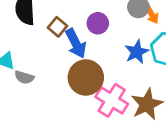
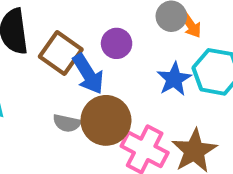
brown square: (58, 27) -> (61, 53), size x1.5
gray semicircle: (24, 77) -> (67, 123), moved

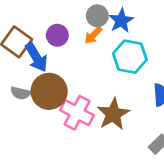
orange arrow: (191, 25) -> (93, 35), moved, turned 78
blue star: (174, 79) -> (121, 21), moved

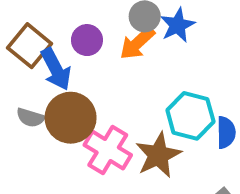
orange arrow: (93, 35) -> (137, 43), size x1.4
cyan hexagon: (130, 57) -> (190, 116), moved

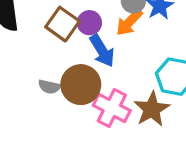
brown square: (30, 46) -> (63, 24), moved
blue arrow: (56, 69) -> (102, 51), moved

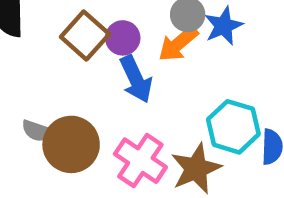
brown circle: (81, 85) -> (71, 144), moved
gray semicircle: (49, 87) -> (37, 131), moved

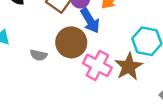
brown circle: (71, 144) -> (71, 42), moved

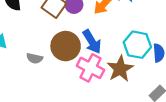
blue arrow: (90, 21) -> (92, 42), moved

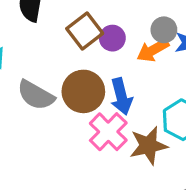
gray semicircle: (35, 58) -> (36, 95), size x1.6

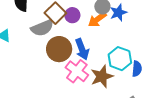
gray semicircle: (36, 95) -> (42, 28), moved, turned -45

